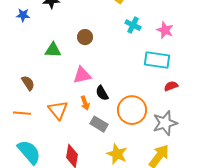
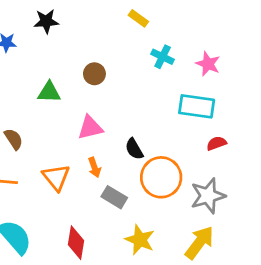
black semicircle: (102, 93) -> (134, 149), moved

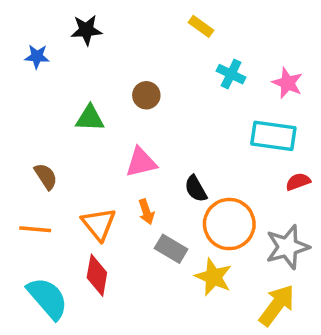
yellow star: (140, 240) -> (213, 277), moved
red diamond: (76, 243) -> (97, 275), moved

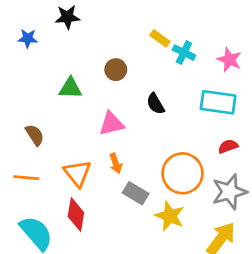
yellow rectangle: (201, 26) -> (160, 38), moved
red semicircle: (298, 182) -> (228, 146), moved
black semicircle: (196, 189) -> (156, 104), moved

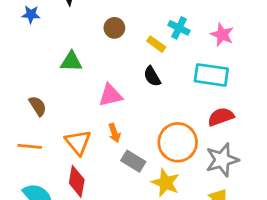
yellow rectangle: (160, 38) -> (156, 44), moved
brown circle: (116, 70) -> (114, 28), moved
red semicircle: (228, 146) -> (221, 117), size x1.4

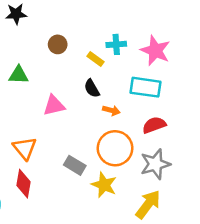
cyan cross: (179, 28) -> (116, 44), turned -30
pink star: (222, 35) -> (155, 51), size x1.4
orange arrow: (114, 133) -> (111, 110), moved, turned -56

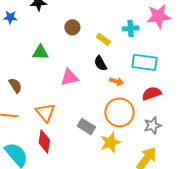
cyan cross: (116, 44) -> (130, 28), moved
pink star: (155, 51) -> (159, 16), moved, turned -30
gray star: (155, 164) -> (153, 125), size x0.7
yellow star: (104, 185) -> (110, 143), turned 30

